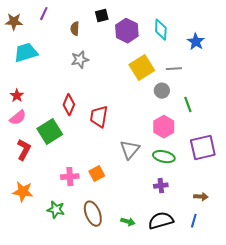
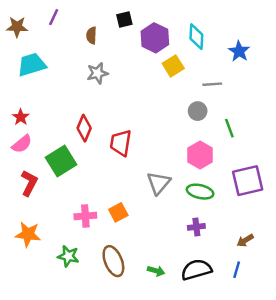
yellow square: (142, 68) -> (173, 66), moved, size x0.7
brown arrow: (201, 197) -> (245, 240), turned 144

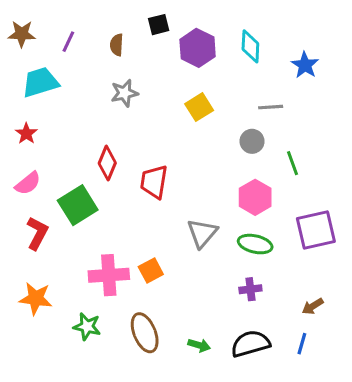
purple line: (54, 17) -> (68, 42), moved
yellow square: (173, 66) -> (199, 107), moved
red star: (21, 117) -> (26, 134), moved
pink cross: (85, 216) -> (109, 275), size x1.4

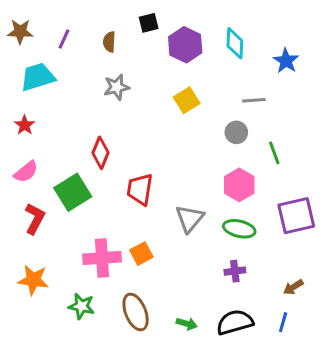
red trapezoid: (154, 182) -> (140, 189), moved

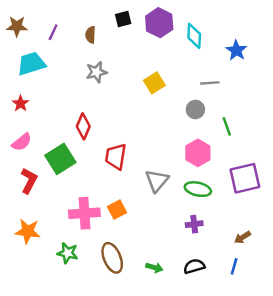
purple hexagon: (185, 45) -> (159, 23), moved
black semicircle: (235, 322) -> (194, 266), size x0.7

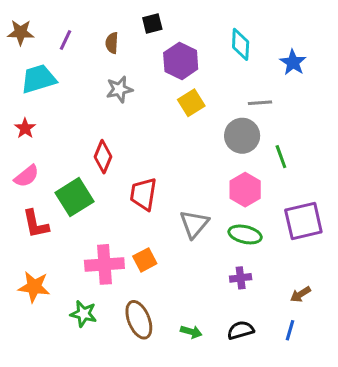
purple hexagon: (159, 23) -> (181, 61), moved
gray circle: (195, 109) -> (242, 136), size x1.5
red L-shape: (29, 181) -> (36, 224), turned 140

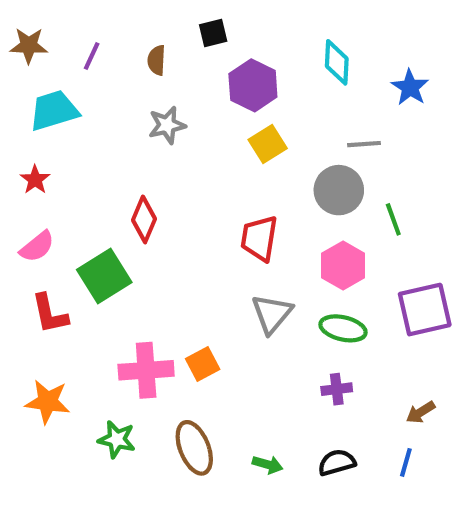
red trapezoid: (143, 194) -> (259, 238), moved

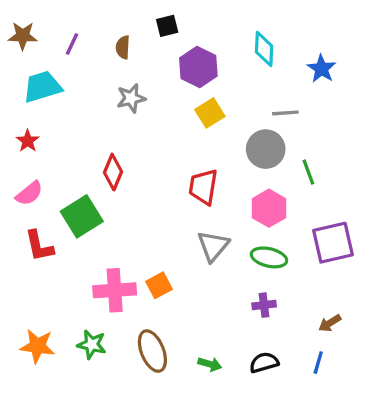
orange star: (48, 402) -> (37, 346), moved

